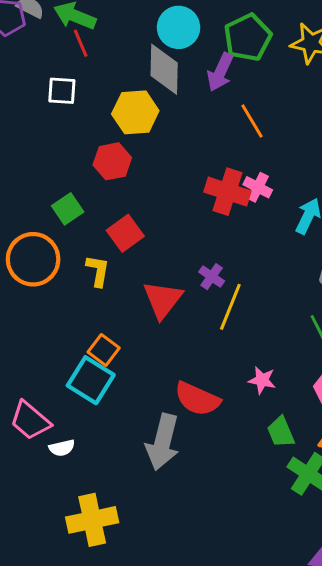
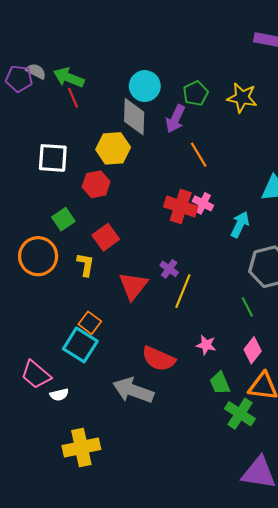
green pentagon: (248, 37) -> (196, 93), size x0.7
white square: (62, 91) -> (53, 158), moved, size x1.4
gray arrow: (163, 442) -> (133, 390), turned 96

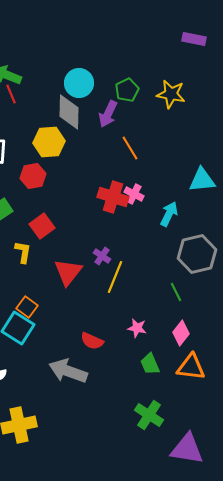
red semicircle: (159, 359) -> (92, 341), size x0.7
green cross: (240, 414) -> (149, 415), moved

